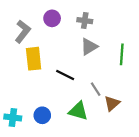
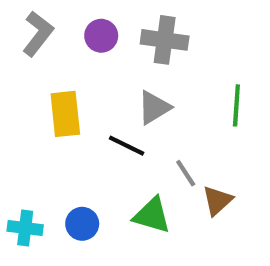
gray cross: (85, 21) -> (165, 40), size x1.5
gray L-shape: (23, 31) -> (38, 34), moved
gray triangle: (89, 47) -> (154, 108), moved

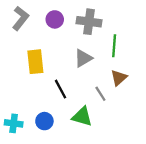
green line: (236, 105) -> (114, 46), moved
black line: (127, 146) -> (60, 89), moved, turned 36
brown triangle: (217, 201) -> (119, 78), moved

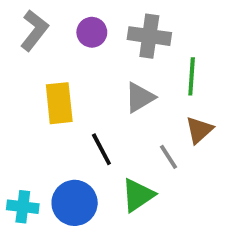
green triangle: (82, 117) -> (138, 195), turned -50
blue circle: (44, 121) -> (75, 203), size x1.5

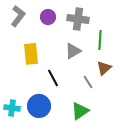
green triangle: (138, 195) -> (80, 111), moved

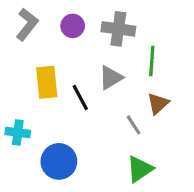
black line: (53, 78) -> (80, 97), moved
cyan cross: (12, 108) -> (18, 133), moved
green triangle: (80, 111) -> (140, 169), moved

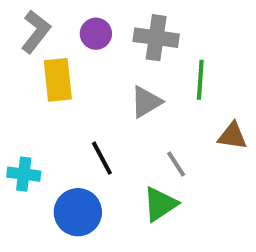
yellow rectangle: (47, 82) -> (58, 80), moved
black line: (80, 97) -> (102, 158), moved
brown triangle: (158, 104) -> (232, 136), moved, turned 50
green triangle: (140, 169) -> (160, 204), moved

